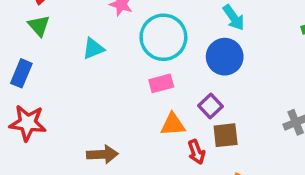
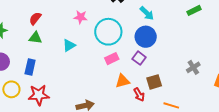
green triangle: (39, 26) -> (35, 38), turned -32
purple square: (211, 106) -> (139, 58), moved

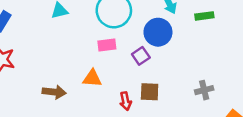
green rectangle: (194, 10) -> (204, 16), moved
orange triangle: (123, 81) -> (92, 78), moved

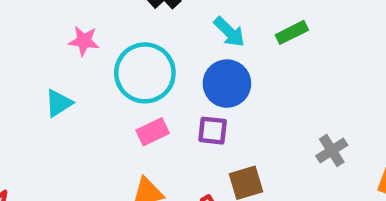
purple square: (141, 56) -> (213, 131), turned -30

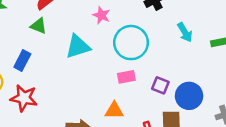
blue circle: (227, 84) -> (189, 96), moved
cyan triangle: (59, 103) -> (78, 46), size x1.5

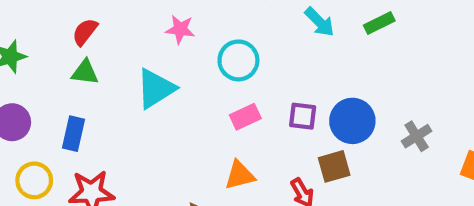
cyan circle: (131, 43) -> (238, 60), size x0.7

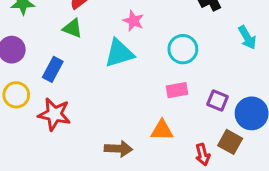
pink star: (180, 29) -> (133, 21), moved
brown square: (334, 166) -> (230, 142), turned 30

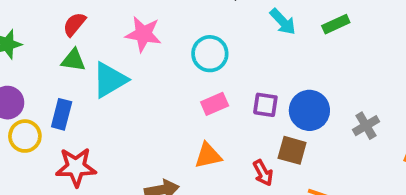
pink star: (133, 21) -> (143, 34), size x1.4
cyan triangle: (119, 53) -> (110, 80), moved
yellow circle: (16, 95) -> (25, 136), moved

